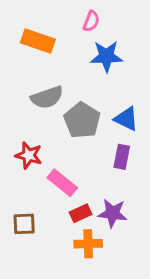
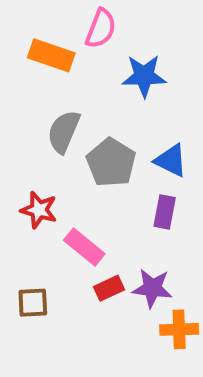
pink semicircle: (91, 21) -> (101, 29), moved, size x1.4
gray semicircle: (47, 97) -> (64, 132), turned 132
orange cross: (88, 244) -> (179, 329), moved

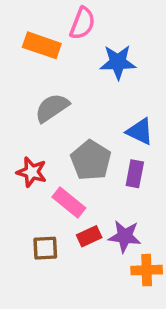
gray semicircle: (64, 132) -> (52, 108), turned 33
gray pentagon: (111, 162) -> (91, 160), moved
brown square: (33, 303) -> (45, 248), moved

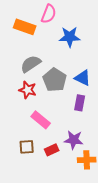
gray pentagon: (91, 160) -> (55, 80), moved
red star: (32, 172) -> (28, 90), moved
red rectangle: (89, 236) -> (52, 150), moved

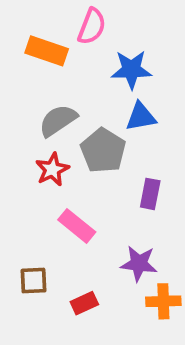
blue triangle: (83, 78) -> (141, 117), moved, turned -36
red star: (28, 90) -> (52, 169), turned 30
brown square: (27, 147) -> (33, 281), moved
red rectangle: (52, 150) -> (84, 303), moved

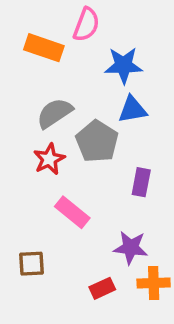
red rectangle: (84, 303) -> (102, 288), moved

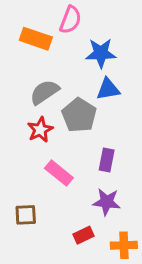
purple rectangle: (141, 182) -> (107, 160), moved
orange cross: (154, 283) -> (124, 245), moved

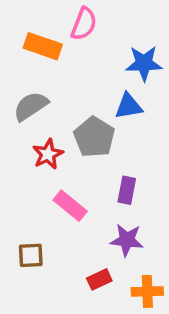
blue star: (101, 53) -> (144, 63), moved
gray semicircle: (44, 92) -> (31, 106), moved

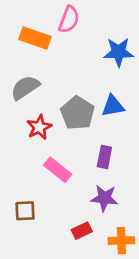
blue triangle: (128, 106) -> (113, 106), moved

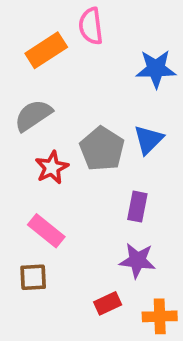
pink semicircle: (69, 19) -> (91, 26), turned 152
orange rectangle: (35, 38) -> (46, 50), turned -52
blue triangle: (113, 106) -> (149, 140), turned -35
pink rectangle: (58, 170) -> (46, 231), moved

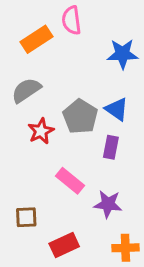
blue triangle: (149, 140) -> (117, 109), turned -40
purple rectangle: (137, 207) -> (111, 147), moved
pink rectangle: (46, 231) -> (70, 181), moved
red rectangle: (108, 303) -> (64, 245), moved, size x1.4

